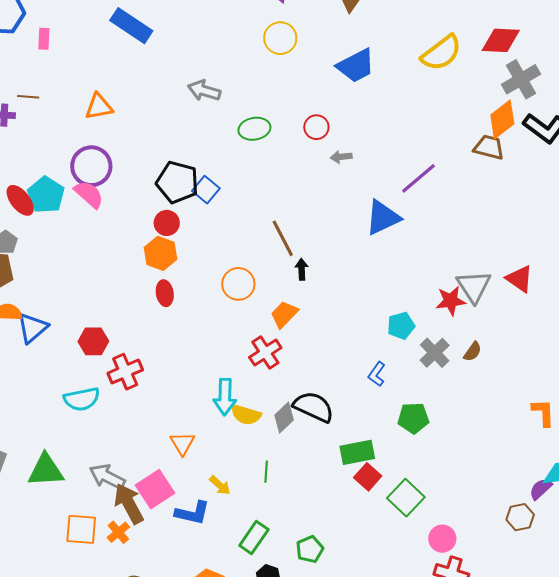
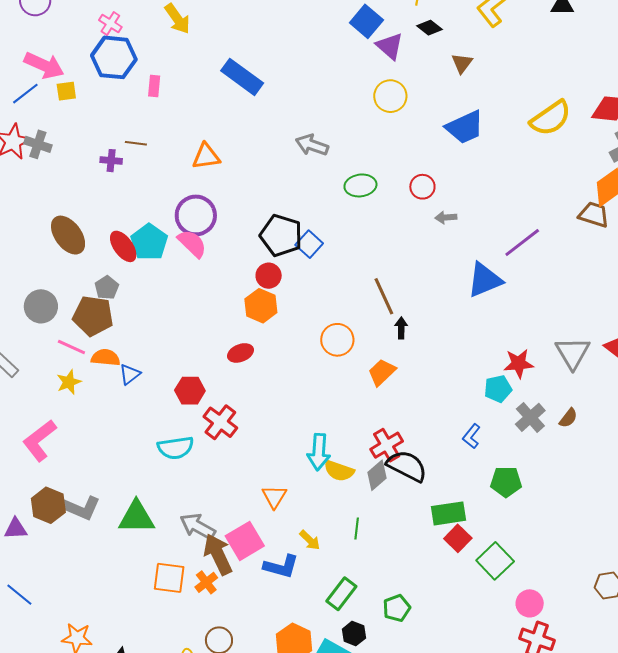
red ellipse: (165, 293) -> (240, 353), moved, turned 75
red star: (451, 301) -> (519, 364), moved
blue triangle: (33, 328) -> (130, 374), size x0.7
red cross: (265, 352) -> (387, 445), moved
red cross: (125, 372) -> (220, 422), turned -32

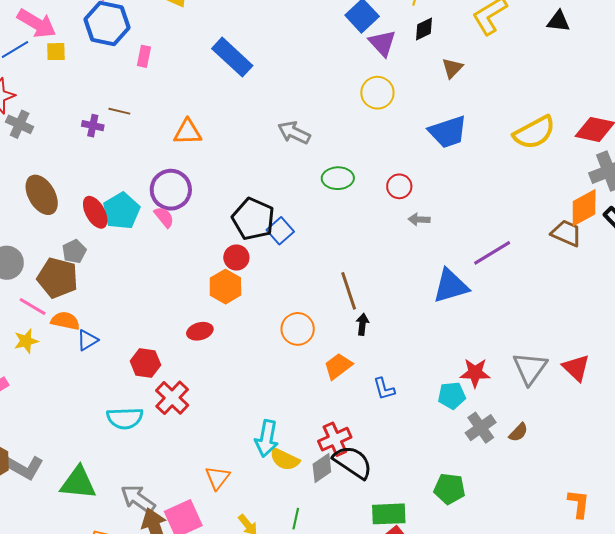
black diamond: (430, 28) -> (424, 29), turned -70
gray cross: (38, 144) -> (20, 124), moved
pink semicircle: (192, 244) -> (164, 217), size x0.7
blue L-shape: (472, 436) -> (384, 389), moved, turned -60

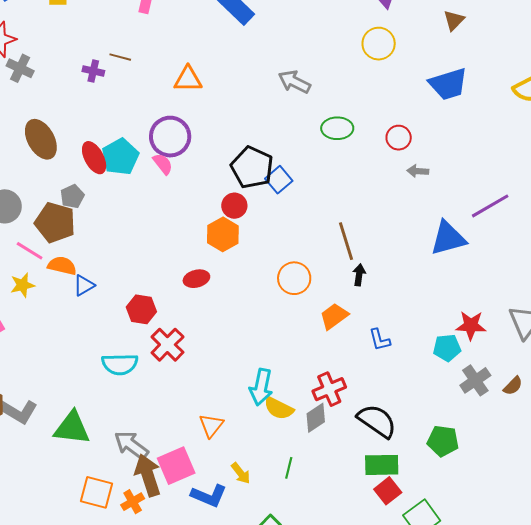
black semicircle: (353, 462) -> (377, 421), moved

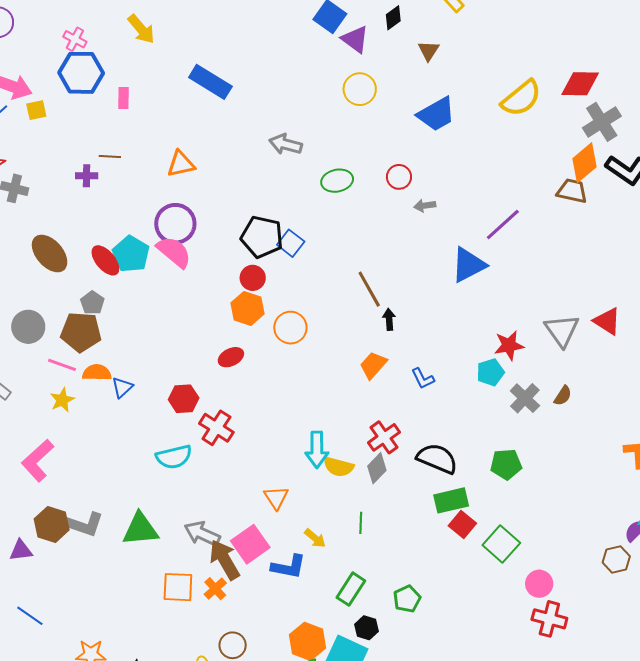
pink semicircle: (163, 164) -> (174, 252), size x1.6
orange circle: (294, 278) -> (290, 328), moved

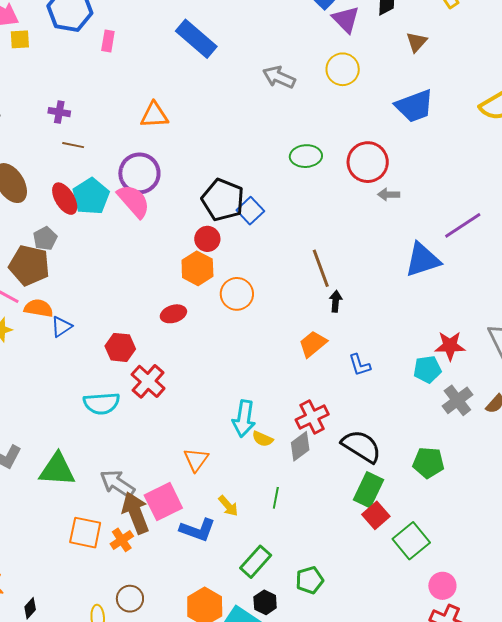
gray arrow: (285, 144) -> (279, 77), moved
brown line: (110, 157) -> (73, 145), moved
red circle: (399, 177) -> (368, 162), size x1.6
yellow semicircle: (339, 467) -> (263, 439), size x0.7
green rectangle: (451, 500) -> (369, 490), turned -60

